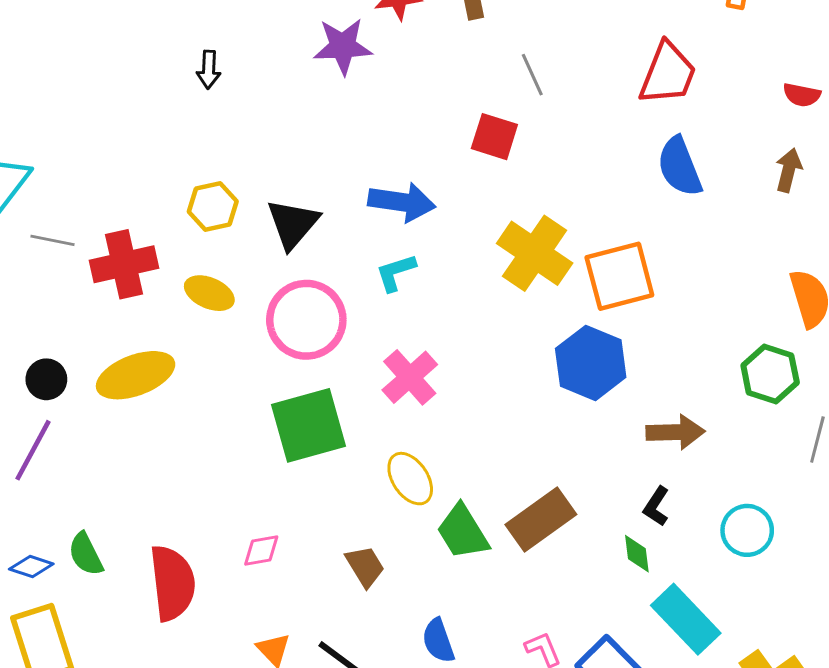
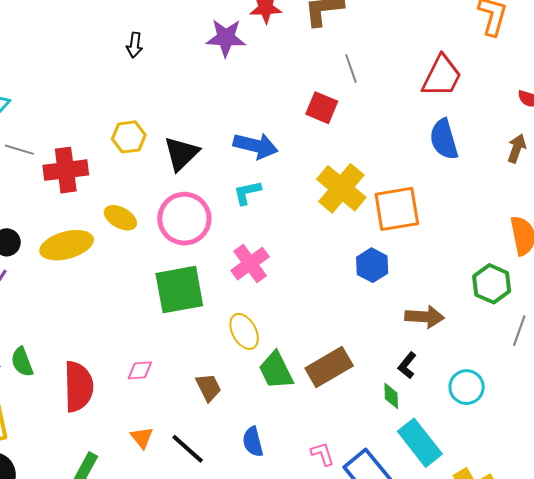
yellow ellipse: (209, 293) -> (120, 218), moved
blue hexagon: (591, 363) -> (372, 265), size x0.7

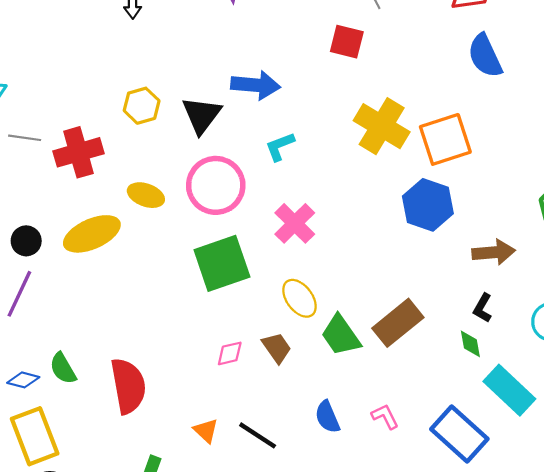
blue arrow: (256, 146) -> (256, 85), moved
blue hexagon: (372, 265) -> (428, 205), size x1.4
pink diamond: (140, 370) -> (230, 353), moved
brown trapezoid: (208, 387) -> (277, 348), moved
pink L-shape: (322, 454) -> (385, 416), moved

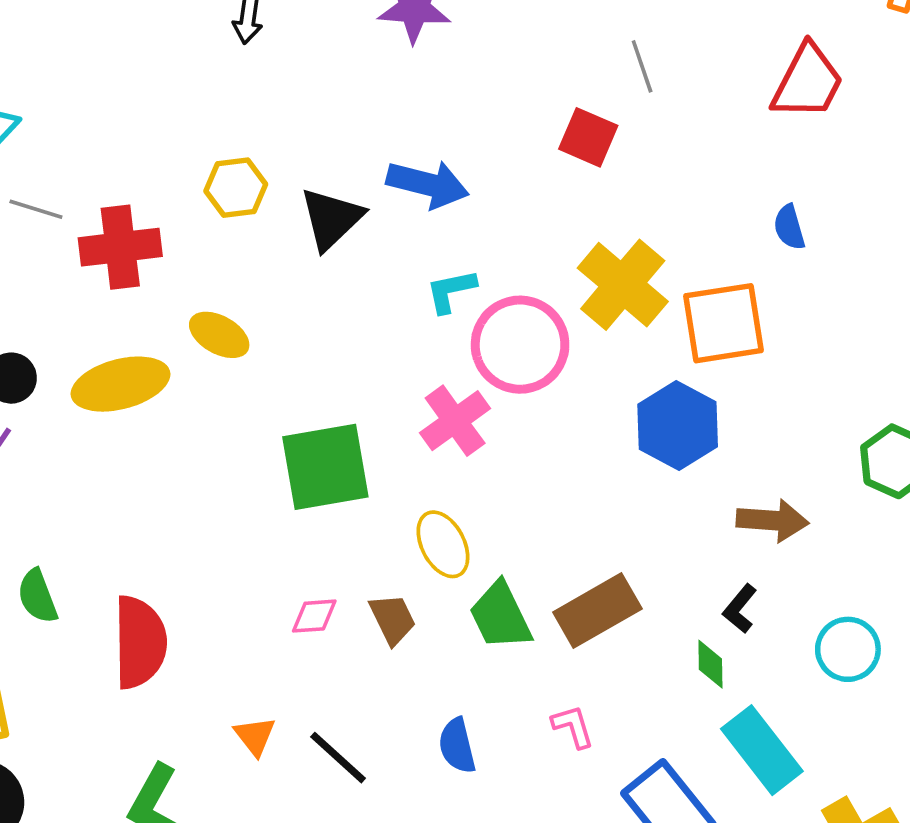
blue semicircle: (485, 56) -> (789, 227), moved, size x0.6
pink circle: (216, 185) -> (520, 345), moved
pink L-shape: (385, 416) -> (573, 726), moved

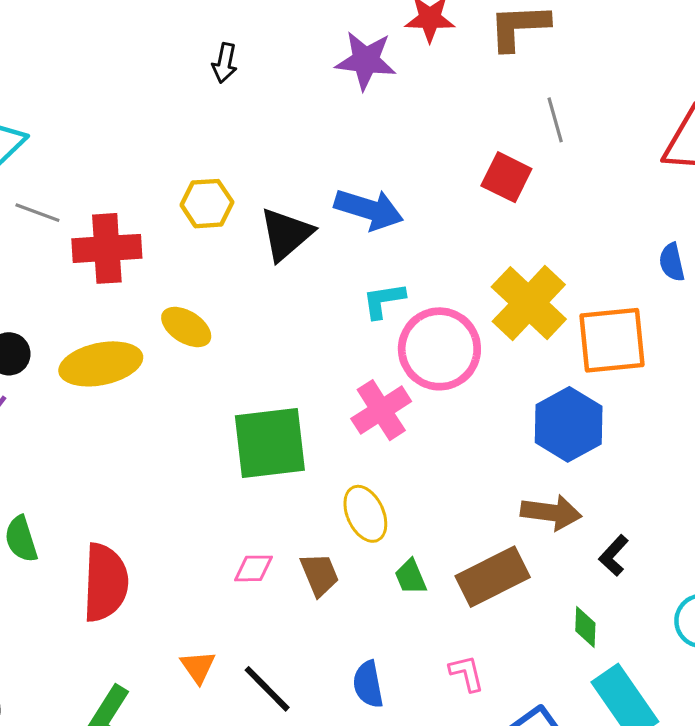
brown arrow: (773, 520) -> (551, 512), moved
black L-shape: (740, 609) -> (614, 555), moved
green trapezoid: (500, 616) -> (411, 577), size x0.6

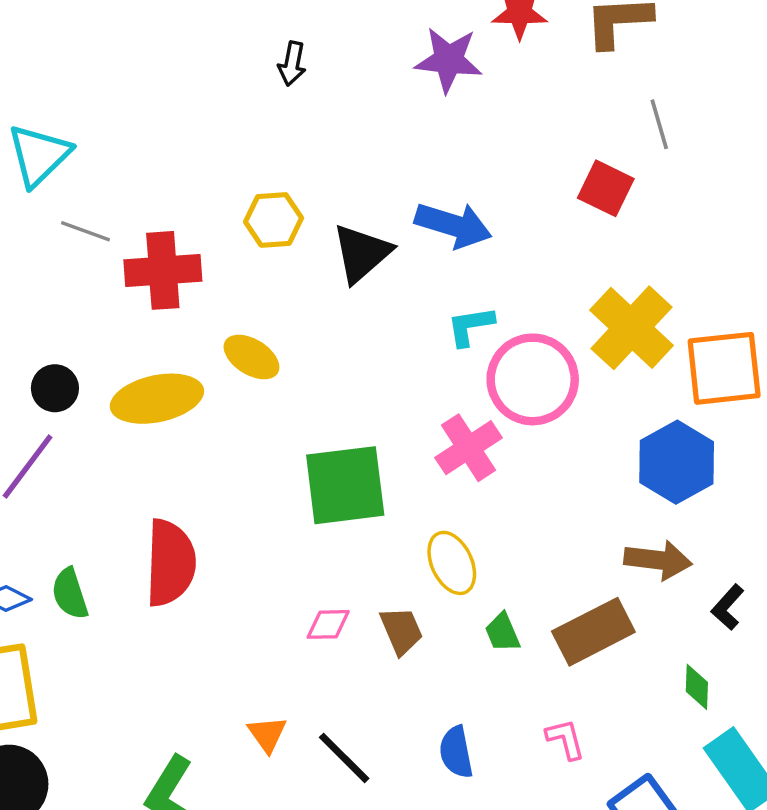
red semicircle: (105, 583) -> (170, 563), moved

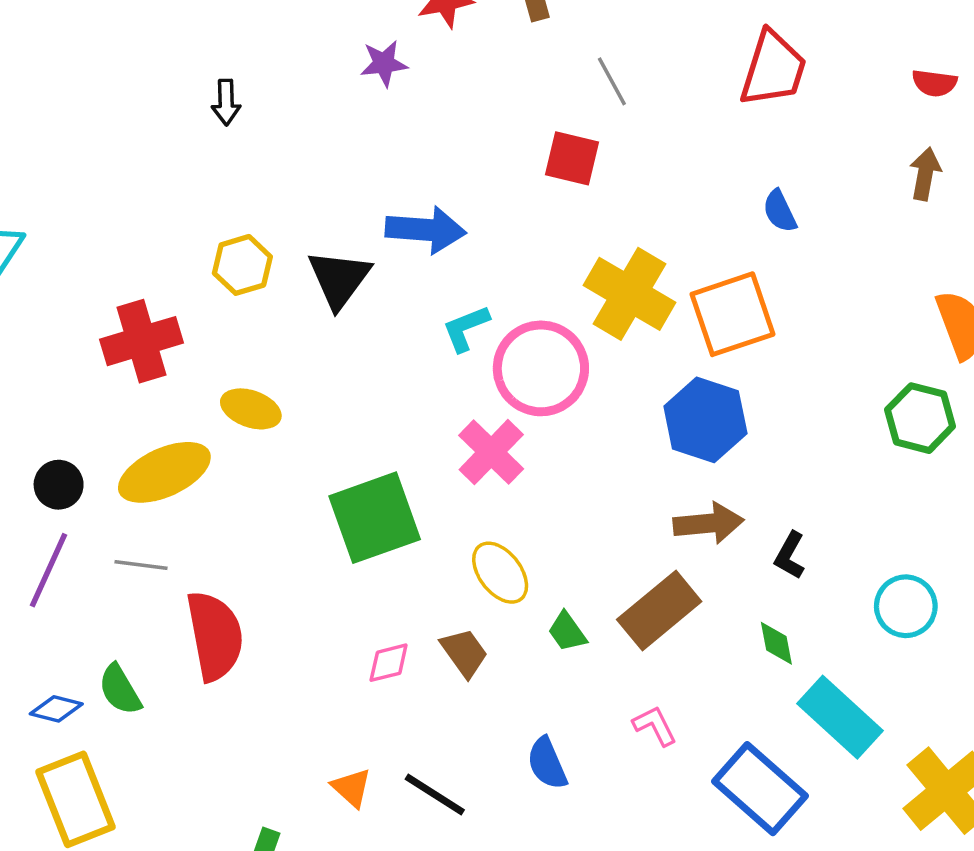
purple star: (449, 60) -> (384, 63), size x0.7
gray line: (86, 231) -> (141, 565), moved

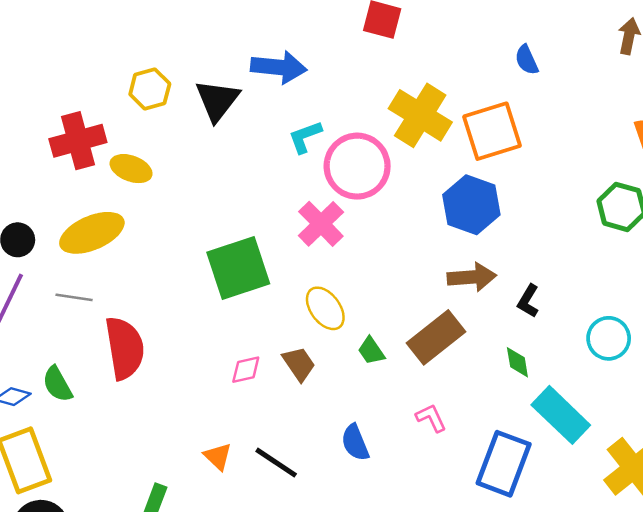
yellow ellipse: (251, 409) -> (131, 169), moved
blue rectangle: (760, 789) -> (504, 464), turned 68

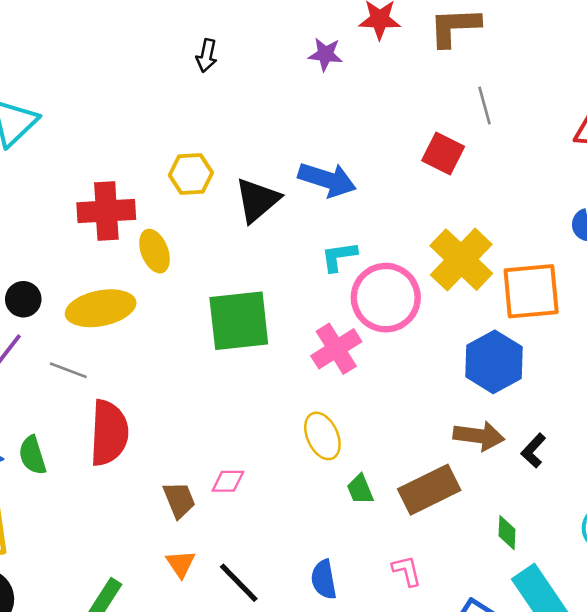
yellow ellipse: (131, 169) -> (154, 251), turned 36
green square: (238, 268) -> (239, 321), moved
black L-shape: (528, 301) -> (533, 451), moved
brown trapezoid: (299, 364) -> (179, 500), moved

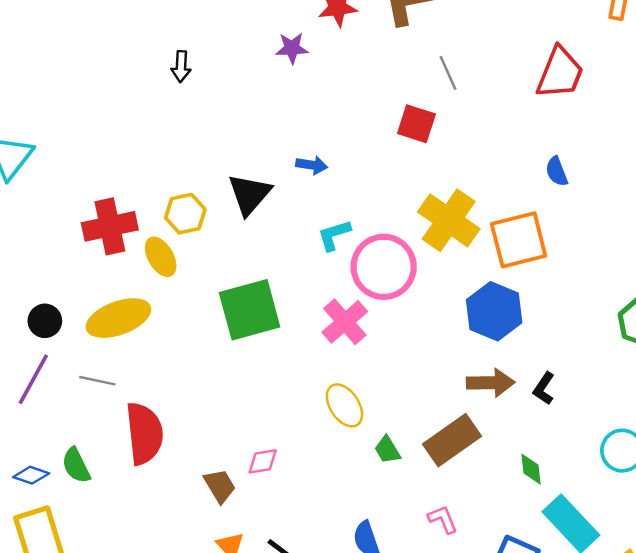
yellow hexagon: (191, 174) -> (185, 214), moved
blue arrow: (327, 180) -> (312, 165), size x0.6

